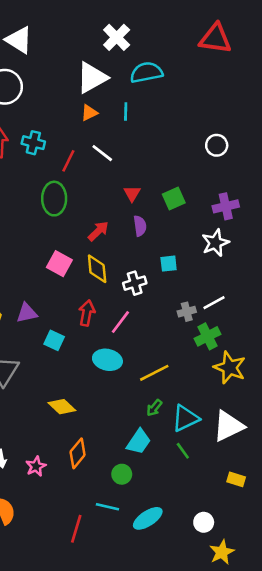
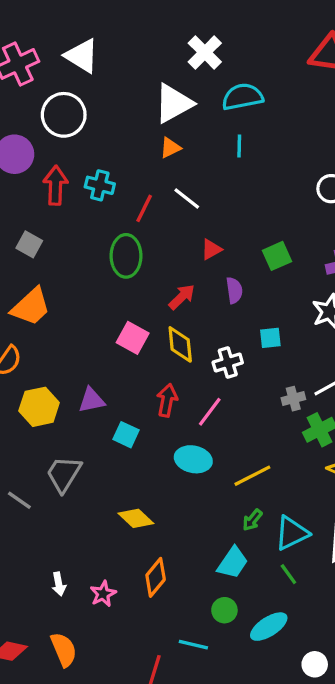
cyan line: (126, 111) -> (239, 146), moved
red triangle: (132, 193) -> (211, 249), moved, turned 30
green circle: (122, 474) -> (224, 610), moved
cyan ellipse: (148, 518) -> (269, 627), moved

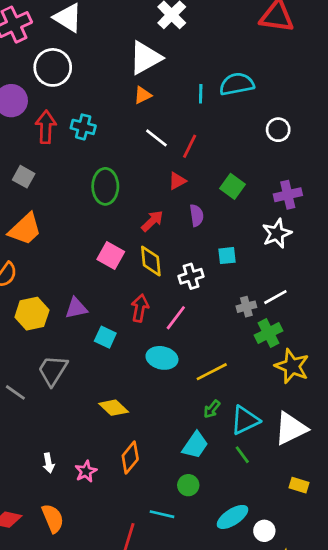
cyan semicircle: (242, 97) -> (237, 84), moved
red line: (144, 208) -> (190, 146), moved
green square: (277, 256) -> (233, 186), turned -30
cyan ellipse: (269, 627) -> (233, 517), moved

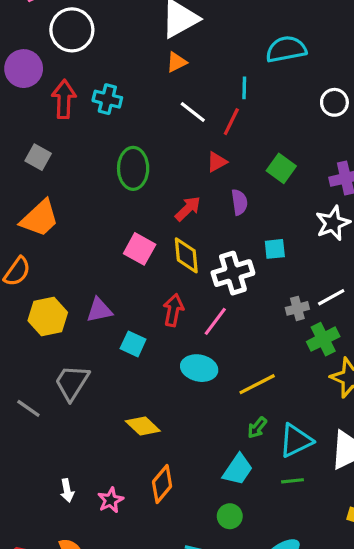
cyan line: (201, 94) -> (244, 88), moved
white cross: (191, 276) -> (233, 273), size x1.4
green line: (242, 455) -> (293, 481), turned -60

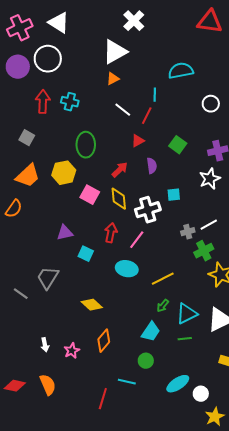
purple circle: (24, 69) -> (18, 67), moved
yellow hexagon: (48, 317) -> (64, 173), moved

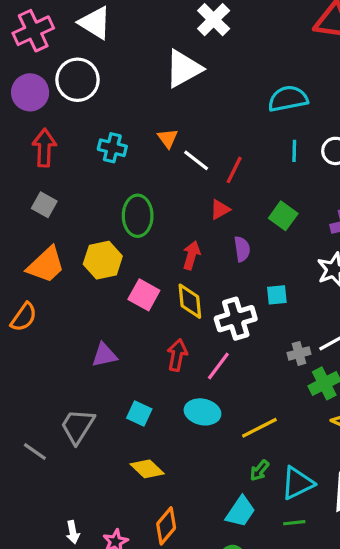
orange triangle: (113, 79) -> (168, 138), moved, turned -40
cyan line: (155, 95) -> (294, 151), moved
red arrow: (43, 102) -> (44, 148), moved
red arrow: (120, 170) -> (191, 255), turned -30
cyan square: (86, 254) -> (139, 414), moved

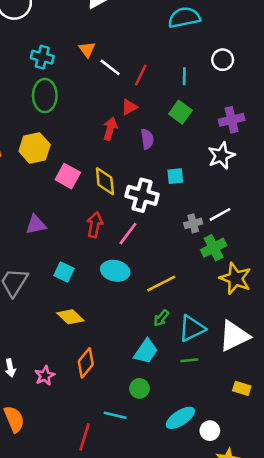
cyan line: (294, 151) -> (184, 76), moved
green ellipse: (138, 216) -> (45, 96), moved
red arrow: (191, 255) -> (110, 129), moved
white cross: (236, 319) -> (142, 195), turned 32

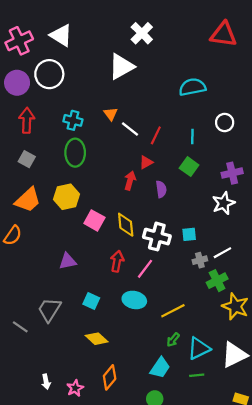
cyan square: (175, 176) -> (189, 234), moved

